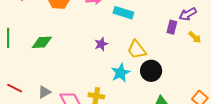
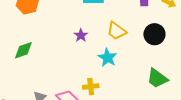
black circle: (151, 71) -> (154, 34), moved

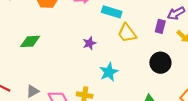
yellow trapezoid: (117, 31) -> (127, 33), moved

